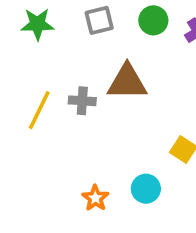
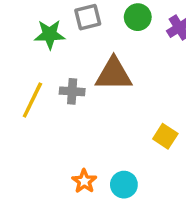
green star: (37, 24) -> (50, 34), moved
cyan circle: (146, 189) -> (124, 185), moved

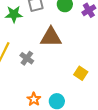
gray cross: (72, 91) -> (27, 58), moved, turned 32

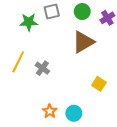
brown triangle: (51, 37) -> (83, 42), moved, turned -30

